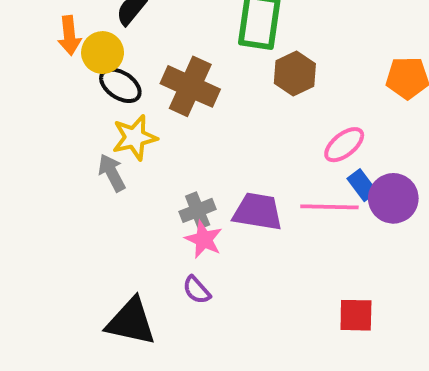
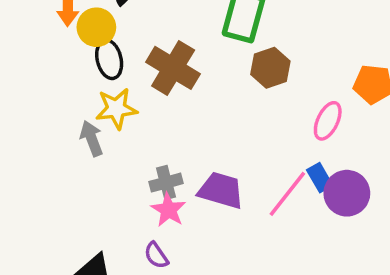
black ellipse: (120, 85) -> (109, 59), turned 36
pink ellipse: (344, 145) -> (328, 121), moved, turned -33
pink line: (329, 207) -> (287, 194), turned -60

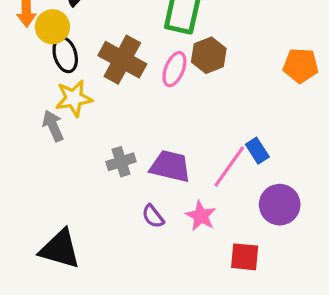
pink ellipse: (328, 121) -> (174, 69), moved
purple circle: (347, 193) -> (280, 205), moved
pink star: (168, 210) -> (201, 216), moved
purple semicircle: (156, 255) -> (153, 216), moved

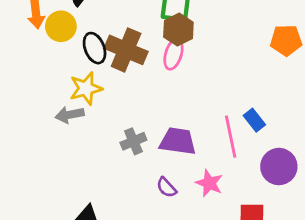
black ellipse: (65, 55) -> (95, 48), moved
brown hexagon: (209, 55) -> (178, 30), moved
gray arrow: (53, 126) -> (70, 115), turned -72
pink line: (229, 167) -> (231, 137), turned -42

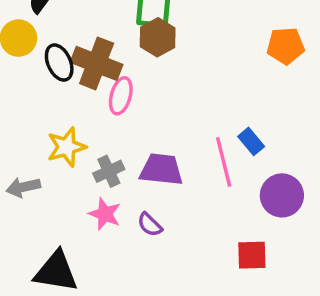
pink ellipse: (173, 54) -> (121, 96), moved
yellow star: (86, 88) -> (66, 147), moved
gray arrow: (70, 115) -> (23, 187), moved
pink star: (209, 183) -> (105, 214), moved

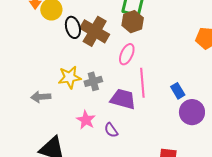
pink ellipse: (121, 96) -> (127, 54), moved
pink line: (224, 162) -> (142, 83), moved
gray cross: (109, 171) -> (93, 81), moved
purple circle: (282, 195) -> (192, 112), moved

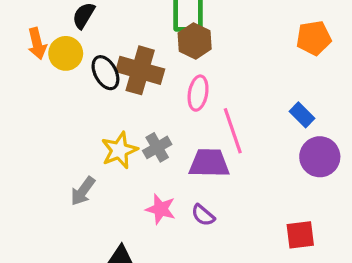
blue rectangle: (178, 91) -> (302, 115), moved
gray arrow: (41, 97) -> (83, 191), turned -36

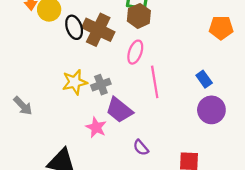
purple trapezoid: (209, 163) -> (119, 110), moved, turned -152
gray arrow: (83, 191) -> (23, 106), moved, turned -90
purple semicircle: (203, 215) -> (141, 148), moved

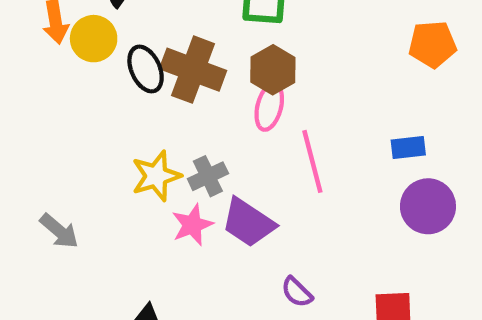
brown hexagon: (139, 16) -> (273, 70), moved
blue rectangle: (204, 79) -> (408, 147), turned -56
pink star: (96, 127) -> (192, 225), moved, turned 30

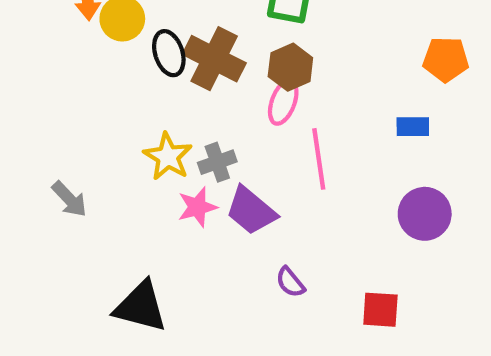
blue rectangle: (408, 147) -> (413, 127), moved
yellow star: (156, 176) -> (168, 157), turned -30

